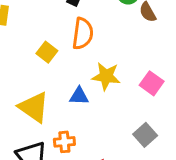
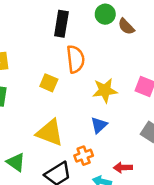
blue triangle: (79, 96) -> (99, 125), moved, turned -30

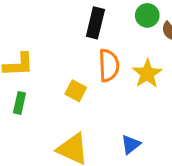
yellow star: (105, 90) -> (147, 74), moved, turned -30

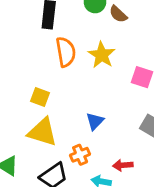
yellow square: (76, 91) -> (40, 97), moved

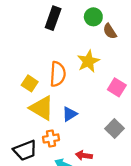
orange semicircle: (66, 52) -> (58, 74), moved
yellow triangle: (43, 132) -> (42, 108), moved

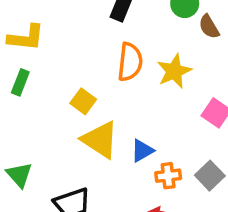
orange semicircle: (58, 74) -> (130, 62), moved
orange cross: (51, 138) -> (168, 176), moved

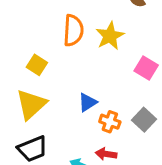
yellow triangle: (100, 140) -> (31, 104), moved, turned 48
orange cross: (168, 176) -> (110, 122), turned 30

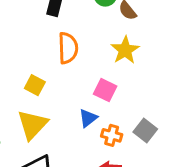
yellow star: (110, 36) -> (125, 50), moved
pink square: (146, 68) -> (105, 90), moved

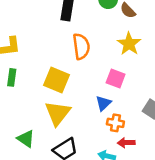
yellow square: (35, 85) -> (57, 80), size x1.5
orange cross: (112, 135) -> (115, 123), moved

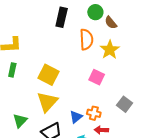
orange semicircle: (81, 46) -> (86, 39), moved
blue triangle: (103, 103) -> (76, 117), moved
green triangle: (26, 139) -> (20, 121), turned 35

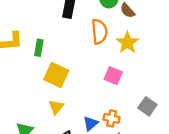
green rectangle: (12, 70) -> (39, 48), moved
yellow triangle: (47, 102) -> (56, 107), size x0.6

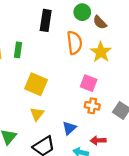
green rectangle: (39, 48) -> (18, 50), moved
orange cross: (112, 118) -> (92, 106), moved

